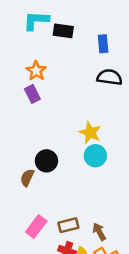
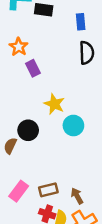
black semicircle: (110, 77) -> (87, 53), turned 80
purple rectangle: (32, 94) -> (33, 68), moved
yellow star: (90, 133) -> (54, 104), moved

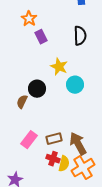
black semicircle: (87, 53) -> (80, 36), moved
brown arrow: (77, 196) -> (78, 144), size x1.6

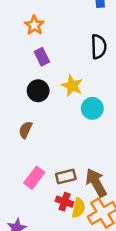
purple rectangle: (41, 37) -> (42, 57), moved
black circle: (37, 89) -> (38, 91), moved

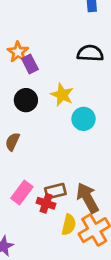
orange star: (34, 25) -> (18, 52), moved
black semicircle: (99, 47) -> (90, 53), turned -85
red cross: (65, 202) -> (46, 203), moved

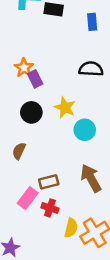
brown rectangle: (55, 191) -> (49, 182), moved
brown arrow: (88, 198) -> (91, 178), moved

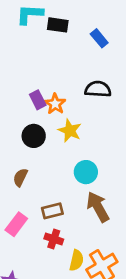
blue rectangle: (92, 22) -> (99, 38), turned -35
orange star: (24, 68) -> (55, 104), moved
cyan circle: (85, 130) -> (86, 172), moved
pink rectangle: (28, 198) -> (16, 224), moved

